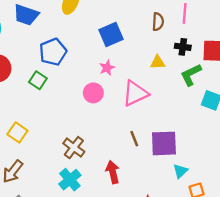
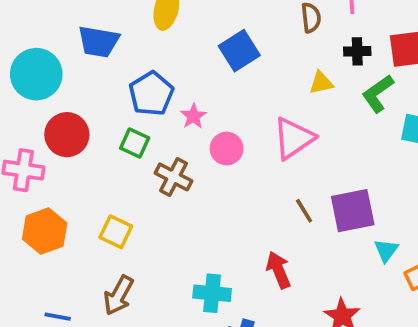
pink star: (107, 68) -> (193, 116), moved
brown cross: (74, 148) -> (173, 177), moved
cyan cross: (70, 180) -> (212, 293), turned -35

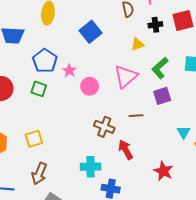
green L-shape: (378, 94) -> (160, 68), moved
brown cross: (173, 177) -> (104, 127), moved
brown line: (304, 211) -> (136, 116), turned -56
purple square: (353, 211) -> (162, 96), moved, size x0.7
yellow square: (116, 232) -> (34, 139), turned -36

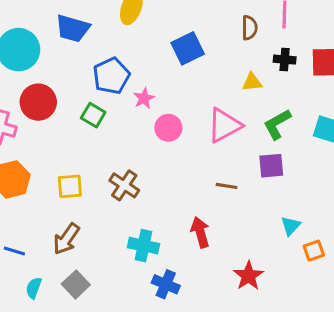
brown cross: (104, 127) -> (124, 185), moved

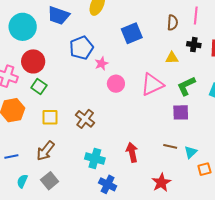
green square: (93, 115) -> (39, 86), moved
brown line: (227, 186) -> (170, 146), moved
blue line: (14, 251) -> (11, 156), turned -32

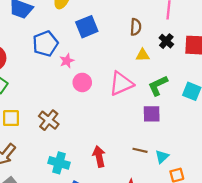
brown semicircle: (173, 23) -> (136, 27), moved
blue square: (132, 33) -> (87, 27), moved
black cross: (194, 45) -> (166, 41), turned 32

